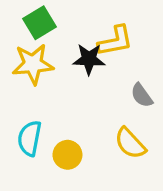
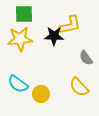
green square: (39, 23) -> (24, 14), turned 30
cyan semicircle: (30, 138) -> (18, 84), turned -65

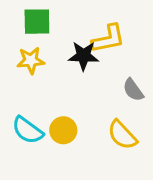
yellow star: (20, 39) -> (31, 60), size x0.7
yellow circle: (41, 94) -> (63, 130), moved

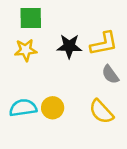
yellow L-shape: (108, 39) -> (104, 44), moved
cyan semicircle: (28, 130) -> (23, 108), turned 136

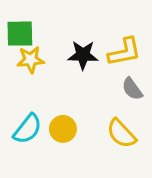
green square: (31, 18) -> (20, 34), moved
cyan semicircle: (23, 108) -> (28, 129), turned 136

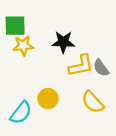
yellow L-shape: (124, 52) -> (81, 66), moved
cyan semicircle: (28, 129) -> (21, 113), moved

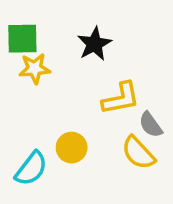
black star: (63, 42) -> (94, 44), moved, turned -30
gray semicircle: (101, 68) -> (151, 125), moved

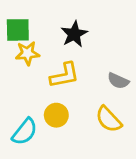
yellow L-shape: (121, 98) -> (65, 75), moved
gray semicircle: (151, 125) -> (118, 81), moved, turned -30

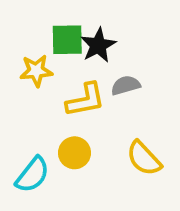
green square: (18, 30) -> (67, 40), moved
gray semicircle: (118, 81) -> (126, 85), moved, turned 140

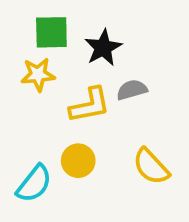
green square: (67, 40) -> (51, 32), moved

